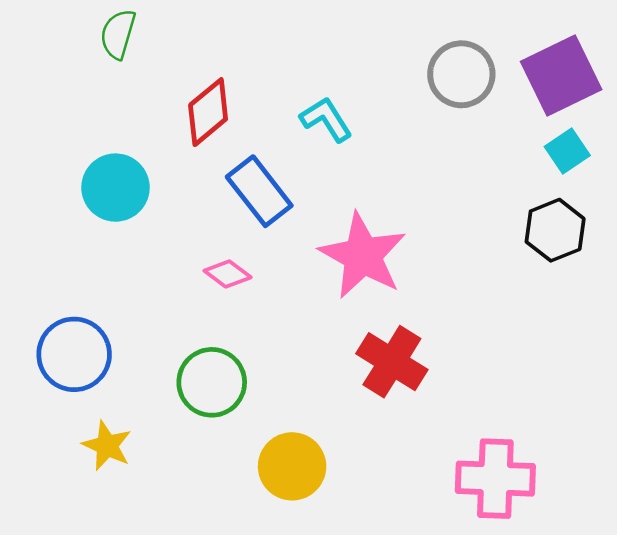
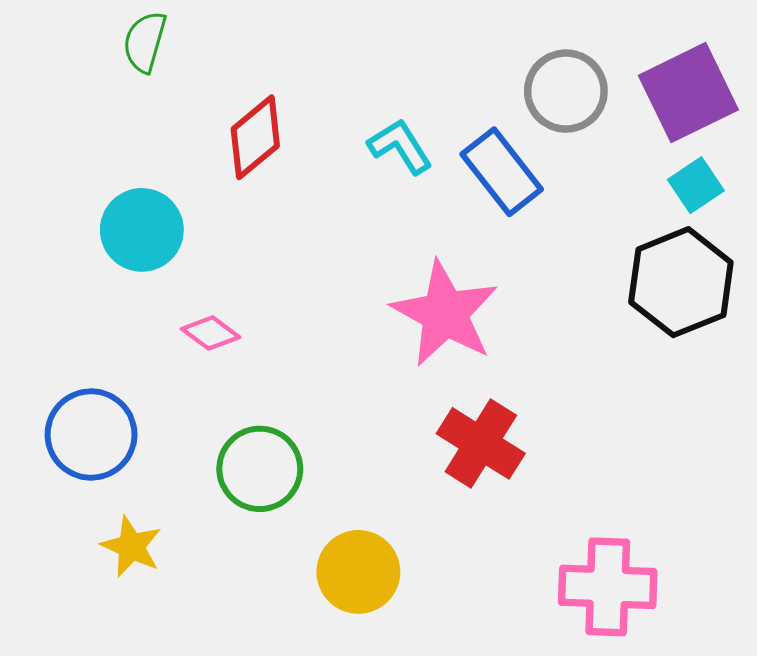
blue rectangle: (259, 191) -> (502, 172), moved
black hexagon: (555, 230) -> (681, 282), size x1.4
pink diamond: (228, 274) -> (211, 333), moved

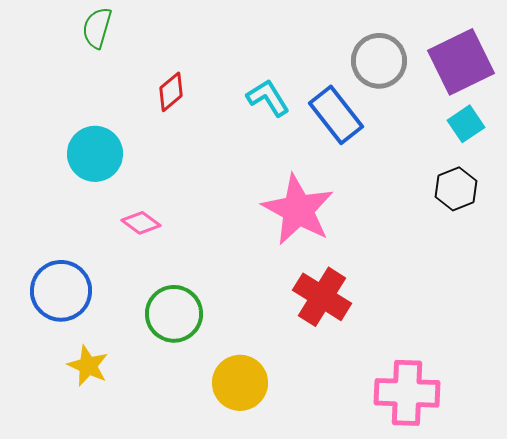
red diamond: (255, 137) -> (171, 92), size x0.7
black hexagon: (681, 282) -> (456, 189), size x0.6

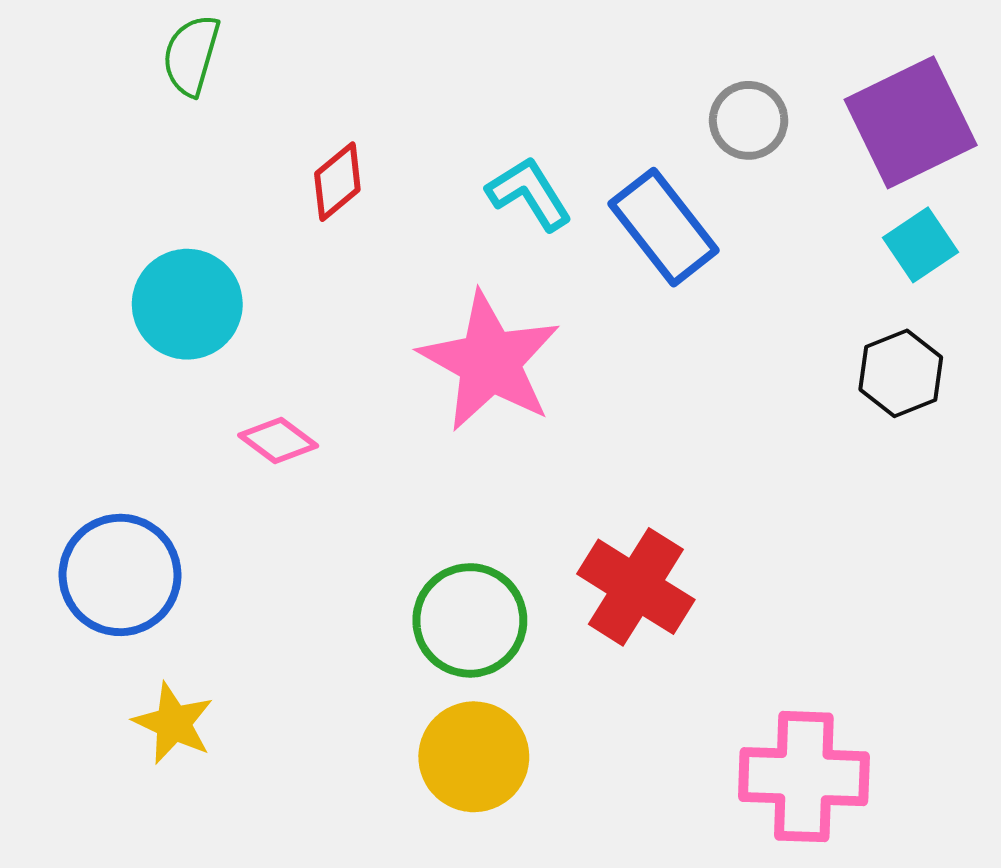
gray circle: (379, 61) -> (749, 120), size x0.7
pink star: (298, 210) -> (490, 362), moved
green circle: (174, 314) -> (470, 620), moved

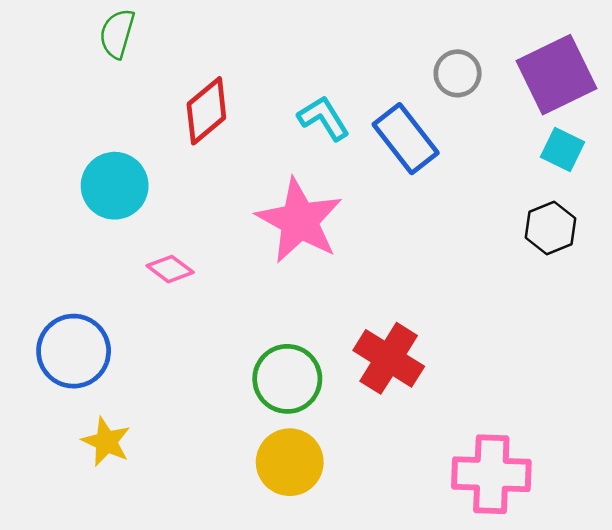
red diamond: (337, 182) -> (206, 111), size x1.4
cyan square: (921, 245) -> (563, 149), turned -30

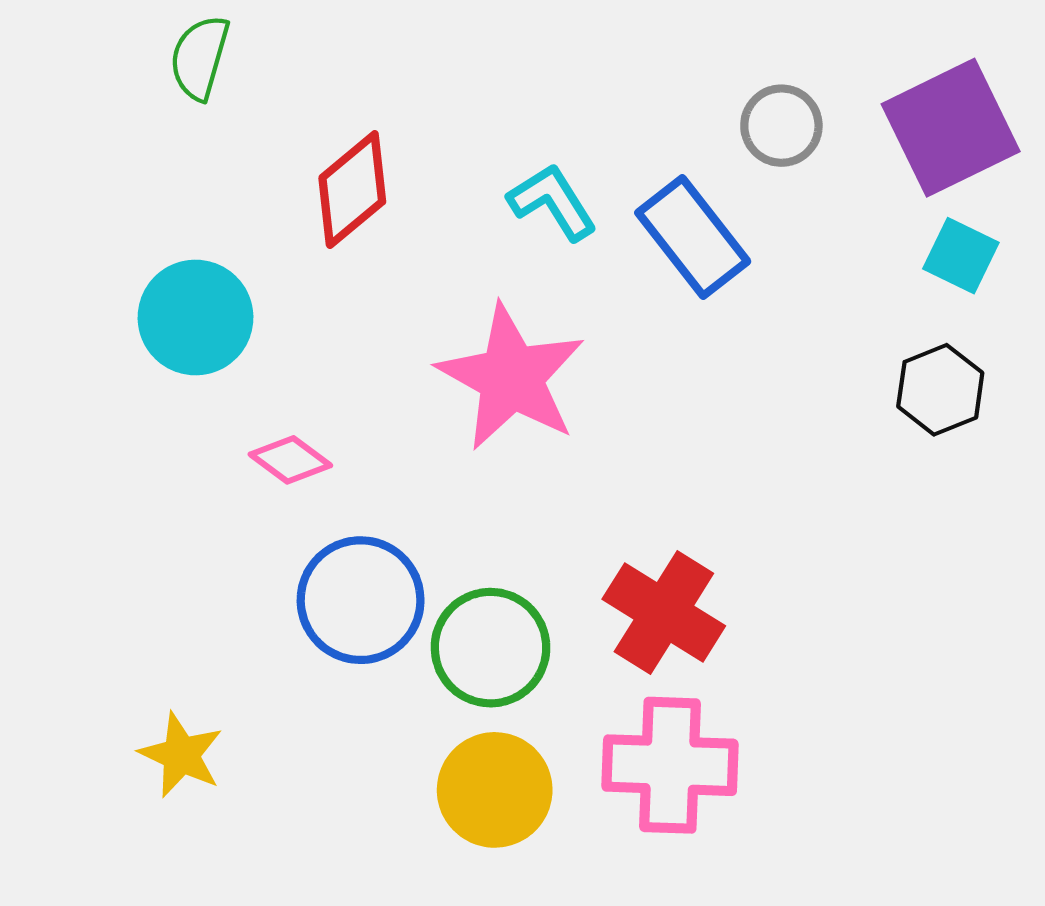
blue circle: (74, 351) -> (361, 600), moved
pink cross: (491, 474) -> (670, 765), moved

